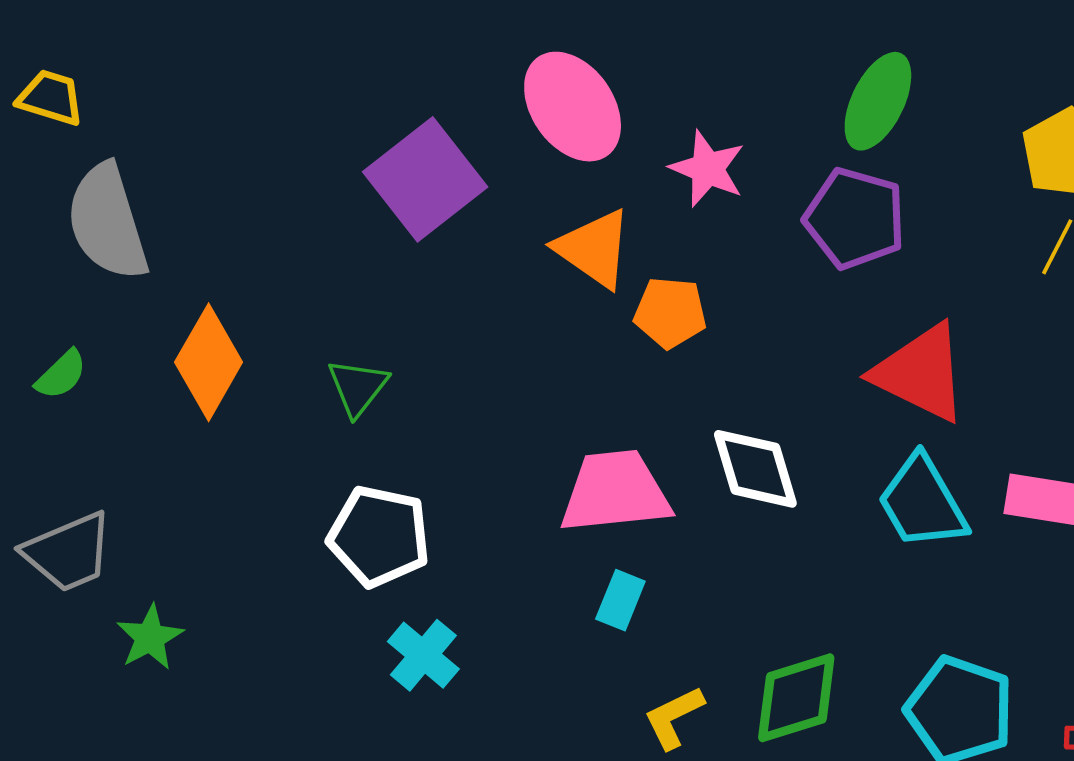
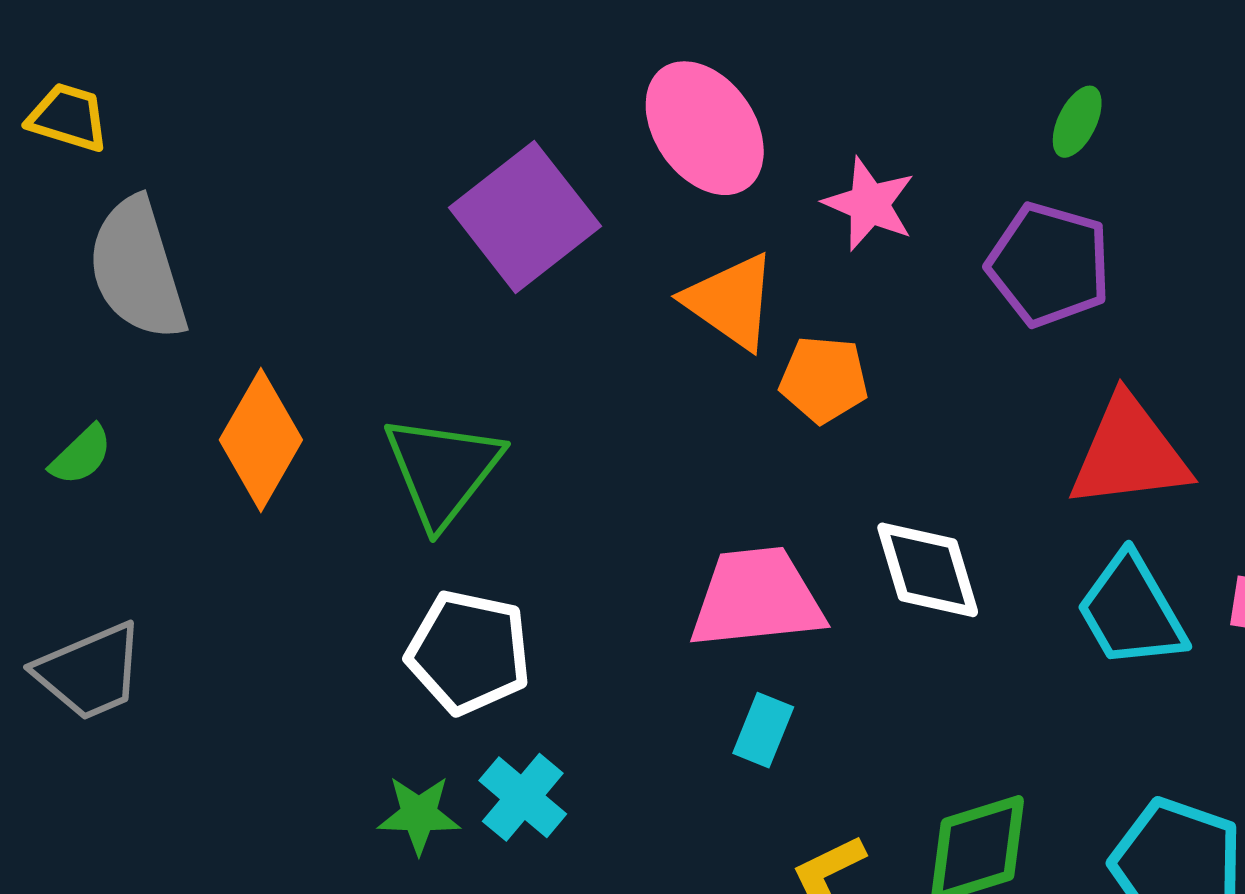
green ellipse: (878, 101) -> (1077, 122), size x0.6
red triangle: (921, 373) -> (1129, 453), turned -33
green triangle: (358, 387) -> (443, 470), size x1.6
green star: (150, 637) -> (419, 815), moved, turned 30

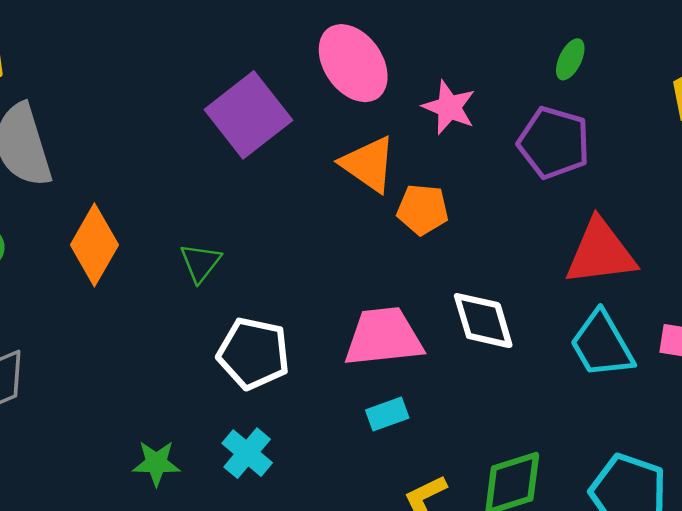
green triangle: (443, 470) -> (200, 263), size x0.6
white pentagon: (469, 652) -> (253, 353), moved
cyan rectangle: (763, 730) -> (387, 414), turned 48
green star: (419, 815) -> (156, 463), moved

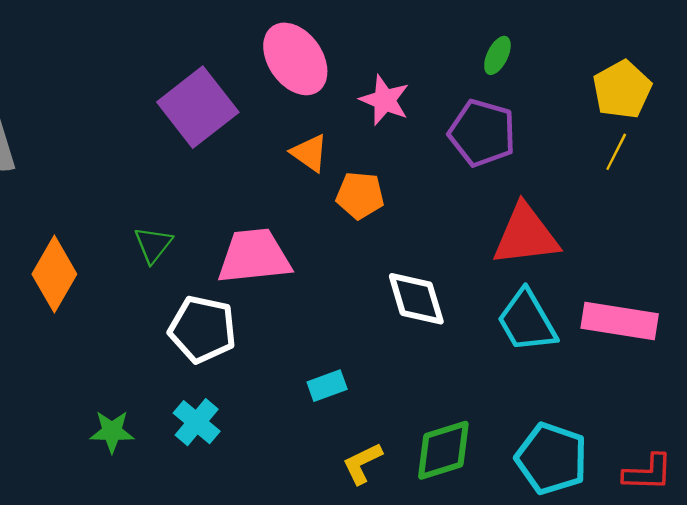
orange triangle: (368, 164) -> (309, 153), size x0.7
orange diamond: (94, 245) -> (54, 274), moved
pink trapezoid: (383, 337) -> (254, 256), moved

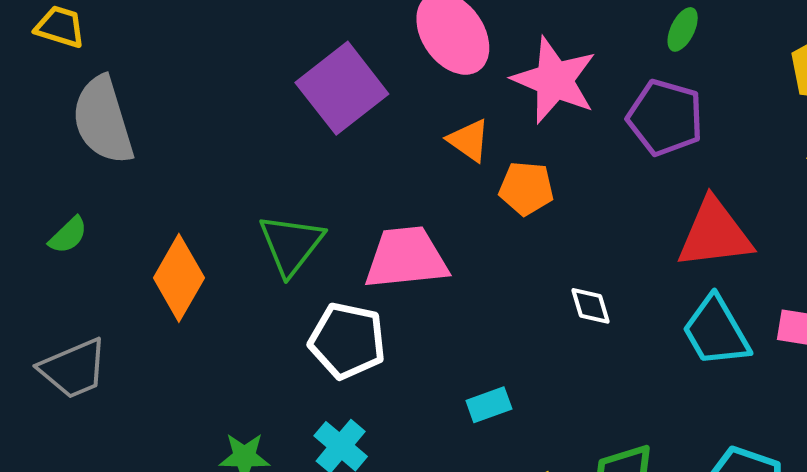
pink star: (385, 100) -> (554, 80), size x1.5
green triangle: (153, 245) -> (291, 244), size x1.5
white diamond: (416, 299) -> (590, 306), size x0.6

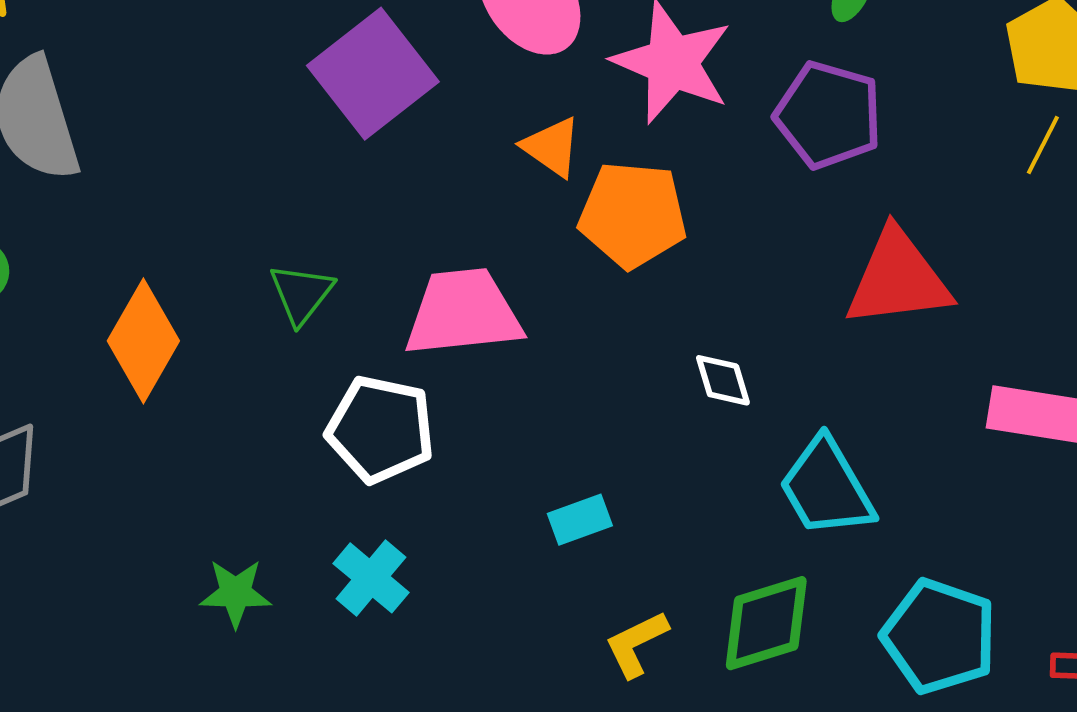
orange pentagon: (526, 188) -> (633, 215), size x1.4
green triangle: (291, 244) -> (301, 294), size x0.7
cyan trapezoid: (716, 331) -> (826, 488), moved

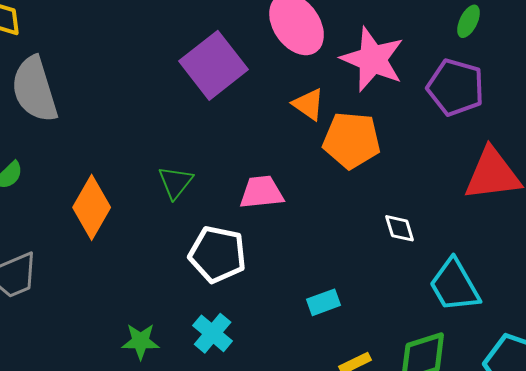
pink trapezoid: (463, 313) -> (262, 192), size x0.7

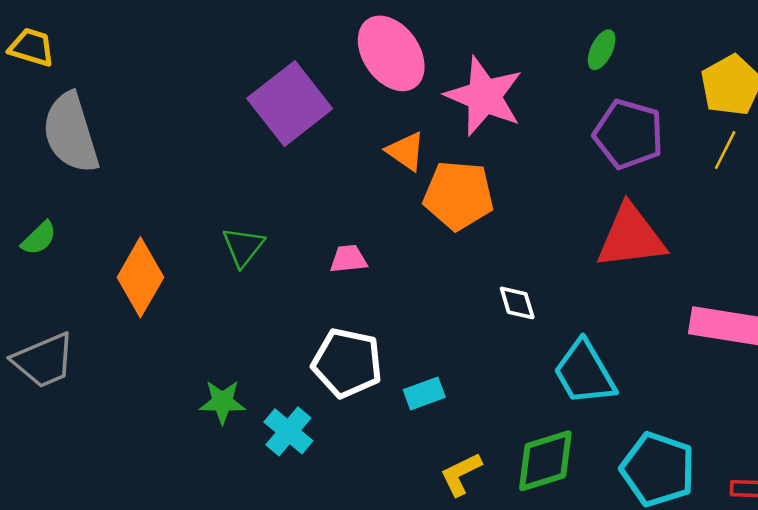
purple pentagon: (456, 87) -> (628, 134), moved
pink trapezoid: (262, 192) -> (348, 259), size x0.7
white pentagon: (218, 254) -> (347, 363), moved
green star: (141, 341) -> (222, 402), moved

